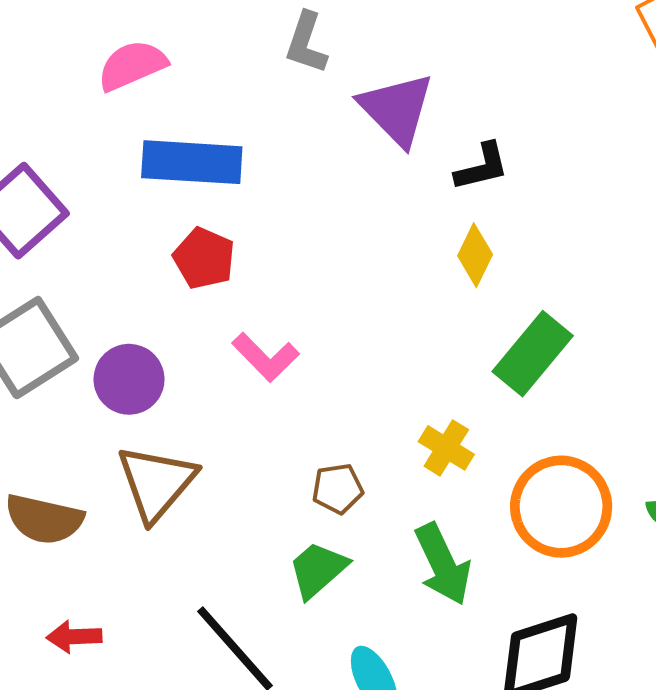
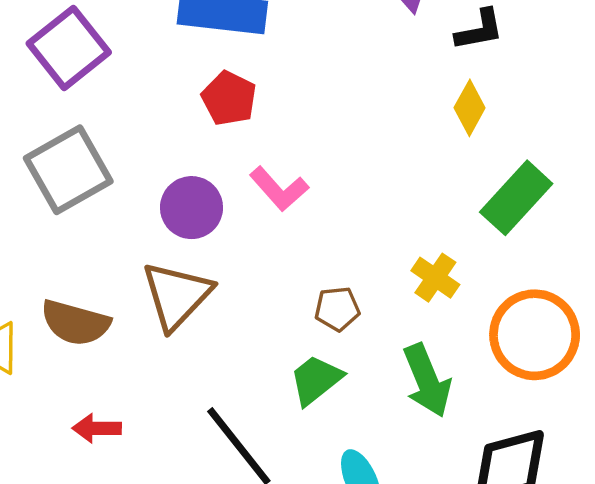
purple circle: (129, 379) -> (192, 208), moved

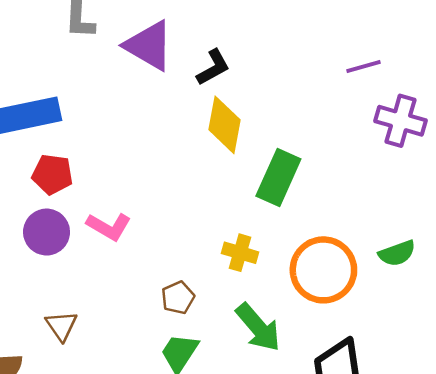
yellow diamond: (470, 108) -> (224, 125), size x1.4
purple circle: (192, 208) -> (47, 232), moved
brown triangle: (177, 295) -> (61, 326), size x0.6

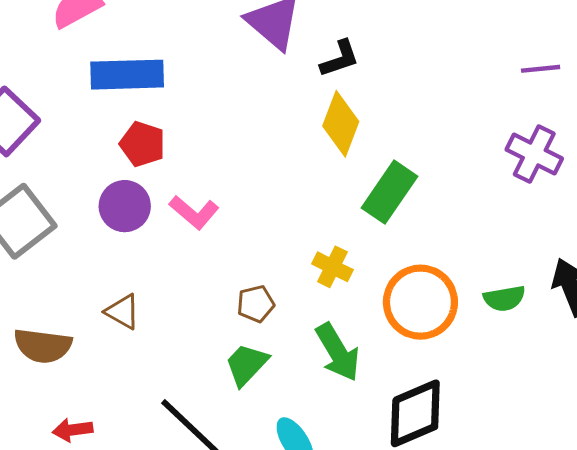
purple line: (363, 67) -> (541, 69), moved
brown triangle: (61, 326) -> (123, 312), turned -36

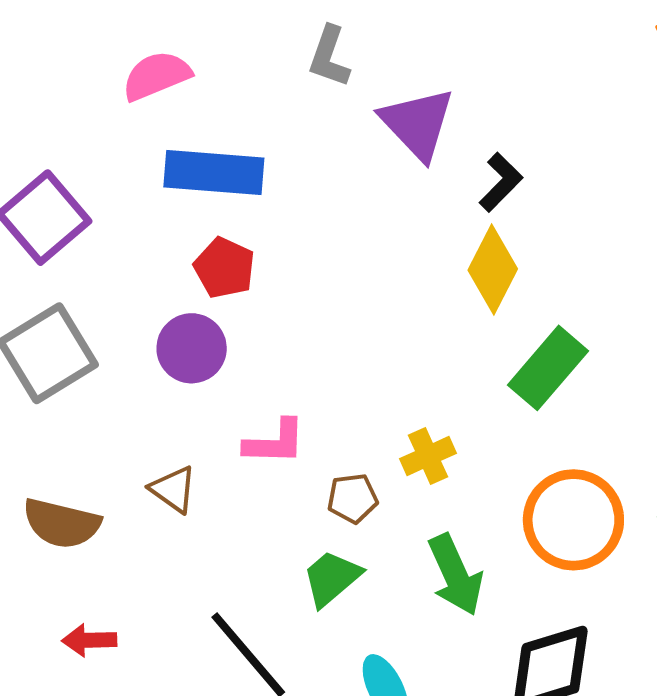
black L-shape: (340, 59) -> (501, 182), turned -33
pink L-shape: (194, 212) -> (275, 442), moved, turned -45
yellow cross: (332, 267) -> (428, 456), moved, turned 33

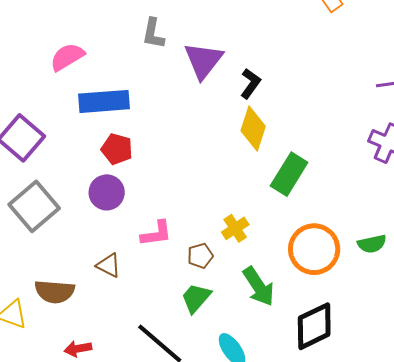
purple triangle: (417, 124) -> (203, 60), turned 30

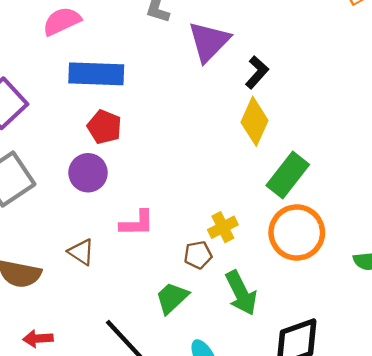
orange circle: (314, 249) -> (297, 232), moved
brown pentagon: (200, 256) -> (198, 255), moved

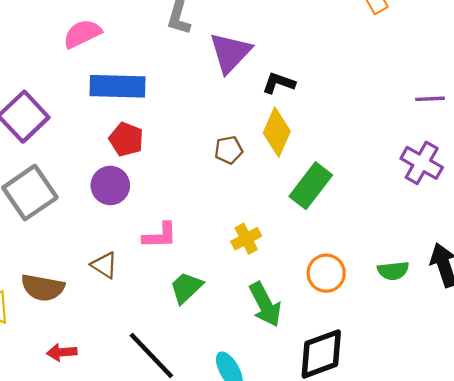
black L-shape: (257, 72) -> (279, 83), turned -112
orange circle: (297, 232) -> (326, 273), moved, size x0.7
brown pentagon: (198, 255) -> (229, 150), moved
green trapezoid: (172, 298) -> (186, 288), moved

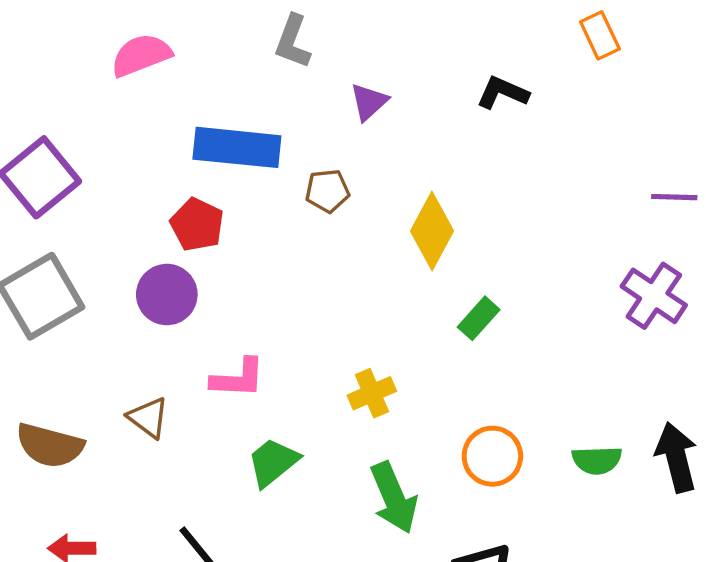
purple triangle: (230, 53) -> (369, 102), size x0.6
black L-shape: (279, 83) -> (503, 93), moved
blue rectangle: (117, 86) -> (237, 147), moved
brown pentagon: (229, 150) -> (327, 191), moved
green rectangle: (311, 186) -> (479, 318), size x0.6

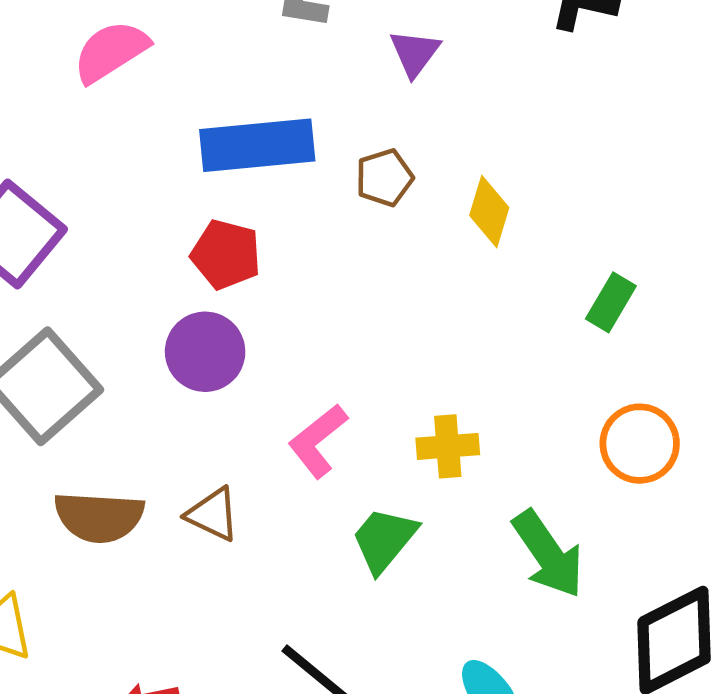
yellow diamond: (432, 231) -> (489, 212), moved, size x0.7
pink L-shape: (238, 378) -> (318, 441), turned 150
yellow cross: (372, 393) -> (448, 446), moved, turned 30
brown semicircle: (50, 445) -> (99, 517), moved
orange circle: (492, 456) -> (640, 444), moved

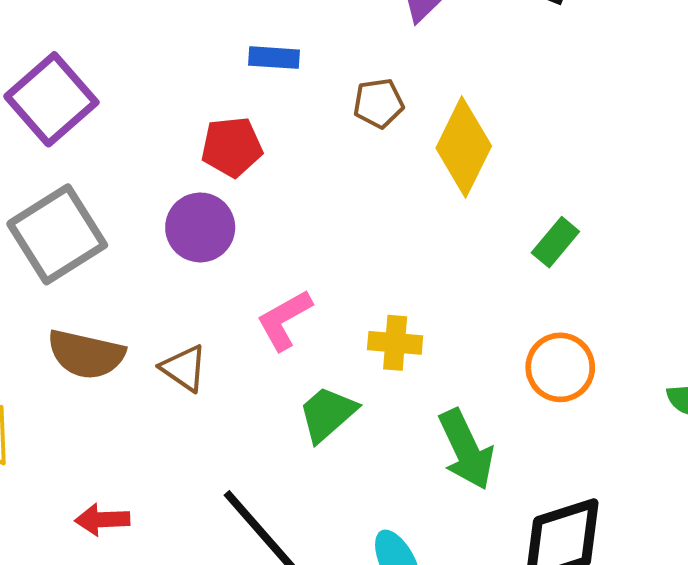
blue rectangle: (257, 145) -> (274, 58), size x0.5
yellow diamond: (489, 212) -> (464, 147), size x1.6
red pentagon: (226, 254) -> (232, 147), turned -30

